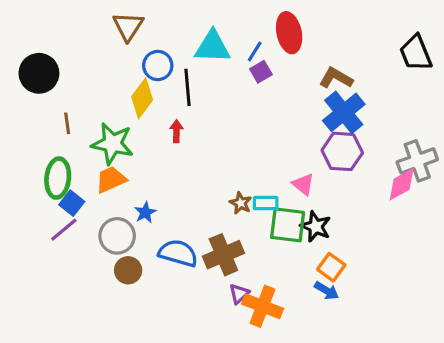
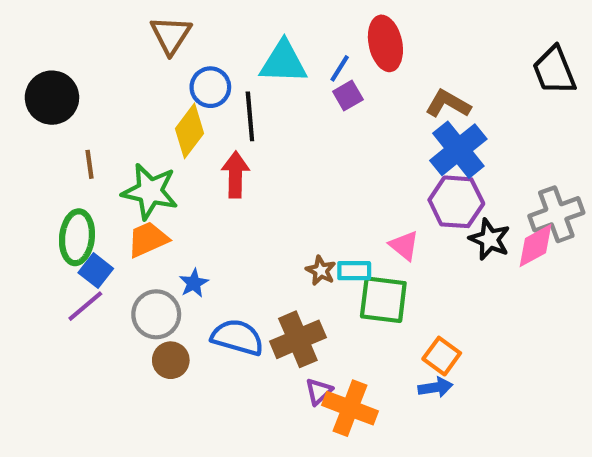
red arrow: (177, 131) -> (235, 175), size x1.5
black star: (316, 227) -> (490, 239), moved
blue arrow: (327, 291) -> (435, 387), turned -40

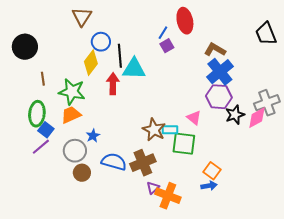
cyan triangle: (283, 62) -> (134, 69), moved
black star: (490, 239) -> (235, 115), turned 30
brown star: (321, 271) -> (154, 130), size x1.6

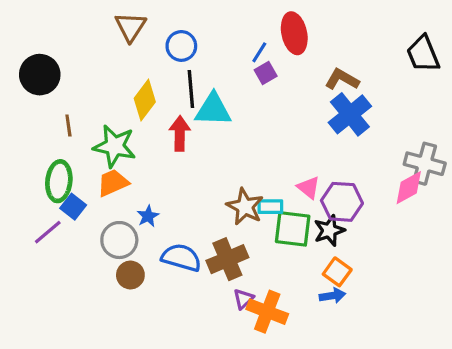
blue circle: (101, 42) -> (181, 46), moved
purple hexagon: (219, 97) -> (342, 202), moved
gray cross: (267, 103) -> (425, 164), turned 35
black star: (235, 115) -> (329, 230), moved
purple line: (41, 147) -> (48, 232), moved

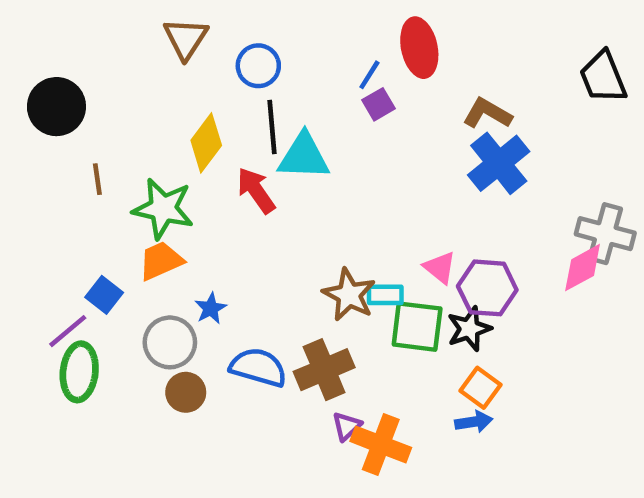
red arrow: (180, 133) -> (256, 190), turned -36
green ellipse: (59, 181) -> (79, 372), moved

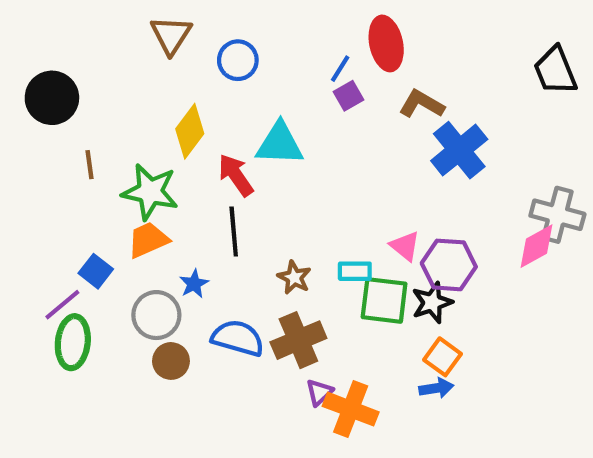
brown L-shape: (487, 113) -> (422, 104), moved
black line: (272, 127) -> (234, 231), moved
brown star: (349, 295) -> (294, 277), moved, size x0.7

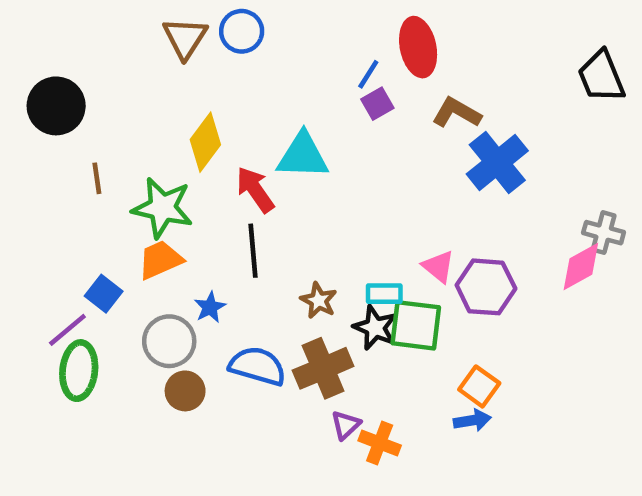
blue circle: (238, 60) -> (242, 31), moved
gray cross: (557, 215) -> (604, 233), size x0.7
black star: (432, 303) -> (375, 328), moved, turned -30
orange cross: (351, 409) -> (380, 443), size x0.7

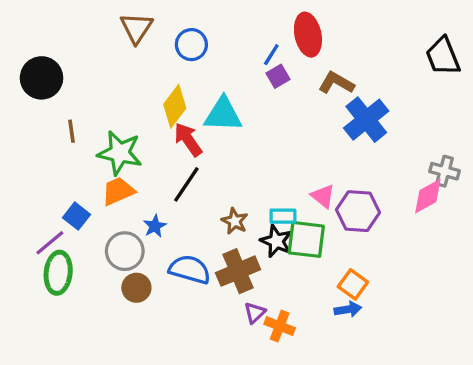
blue circle: (242, 31) -> (191, 45), moved
yellow diamond: (205, 142) -> (175, 106), moved
black line: (253, 251) -> (186, 184), turned 39

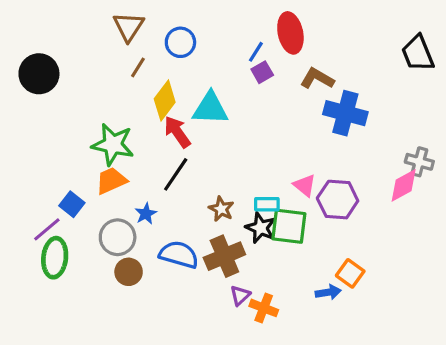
blue cross: (366, 120) -> (345, 113), turned -36
brown line: (71, 131) -> (138, 67), moved, turned 40
orange square: (353, 284) -> (350, 273), moved

